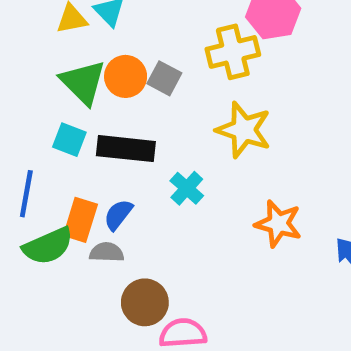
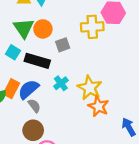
gray square: (164, 78) -> (63, 45), moved, turned 32
yellow star: (244, 130) -> (90, 88), moved
blue semicircle: (118, 215) -> (28, 89), size x1.5
gray semicircle: (107, 252) -> (34, 106), moved, turned 40

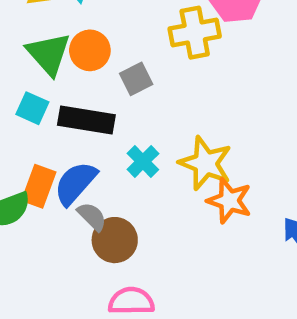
brown circle: (33, 130) -> (115, 240), moved

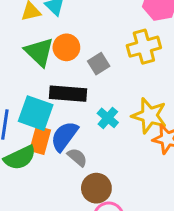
yellow cross: (195, 33) -> (144, 47), moved
cyan square: (32, 108) -> (36, 113), moved, size x1.6
brown circle: (115, 240) -> (96, 188), moved

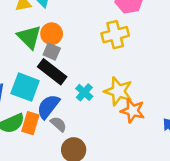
gray square: (99, 64) -> (52, 51), moved, turned -36
black rectangle: (68, 94) -> (52, 72), turned 32
orange rectangle: (40, 140) -> (30, 123), moved

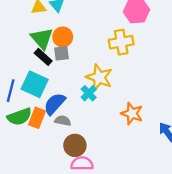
gray square: (52, 51) -> (62, 53), turned -35
black rectangle: (52, 72) -> (43, 57), moved, size x0.7
yellow star: (118, 91) -> (99, 77), moved
gray semicircle: (58, 124) -> (63, 121), turned -35

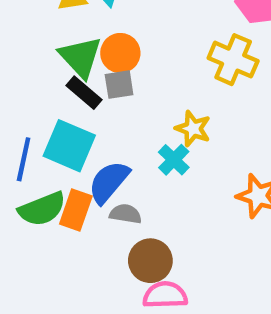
yellow cross: (121, 42) -> (233, 60), turned 35
yellow star: (99, 77) -> (193, 129), size x0.7

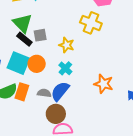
orange circle: (120, 53) -> (37, 64), moved
yellow star: (193, 129) -> (67, 45), moved
blue semicircle: (109, 182) -> (60, 91), moved

